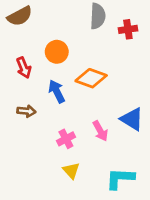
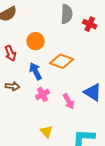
red cross: (128, 29) -> (90, 24), turned 32
pink cross: (66, 139) -> (43, 94), moved

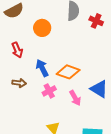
orange circle: (35, 41) -> (42, 28), moved
orange diamond: (62, 61) -> (68, 72), moved

